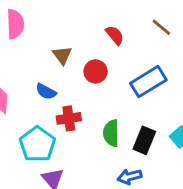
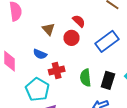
red semicircle: (115, 35) -> (79, 21), moved

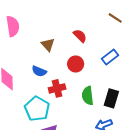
red circle: (71, 38) -> (76, 64), moved
blue rectangle: (107, 41) -> (110, 57), size x0.7

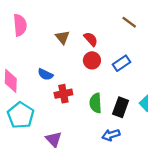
brown triangle: (48, 45) -> (62, 37), moved
red circle: (76, 64) -> (92, 60), moved
cyan pentagon: (37, 109) -> (21, 115), moved

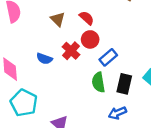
blue rectangle: (121, 63) -> (108, 57), moved
red cross: (63, 94) -> (71, 51), moved, turned -30

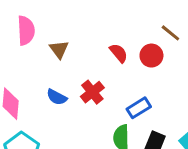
brown triangle: (58, 19) -> (59, 49), moved
red circle: (90, 39) -> (151, 56), moved

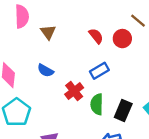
red cross: (92, 92) -> (74, 91), moved
blue rectangle: (139, 108) -> (99, 71), moved

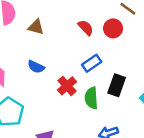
brown triangle: (48, 32) -> (36, 27), turned -35
black rectangle: (123, 110) -> (117, 85), moved

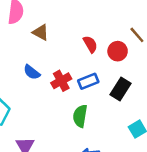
black rectangle: (117, 85) -> (121, 89), moved
red cross: (67, 86) -> (61, 81), moved

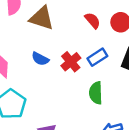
brown triangle: (41, 32) -> (42, 18), size x1.5

